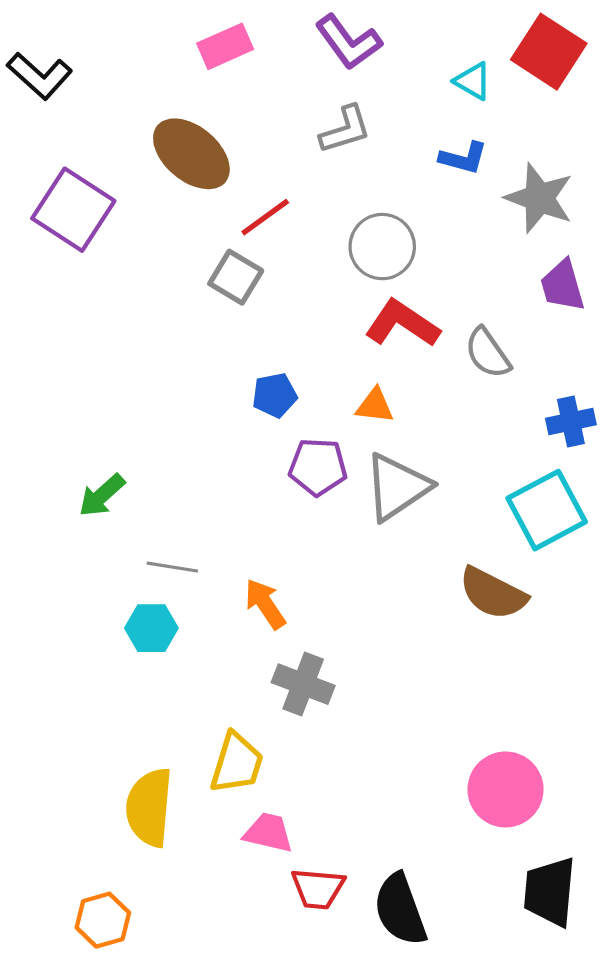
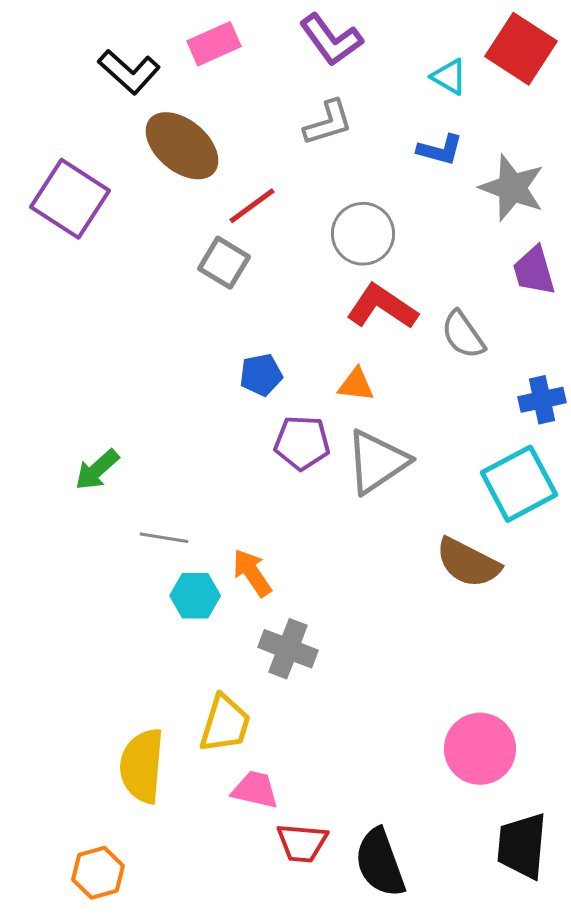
black L-shape: (40, 76) -> (129, 72), moved
cyan hexagon: (151, 628) -> (195, 596), moved

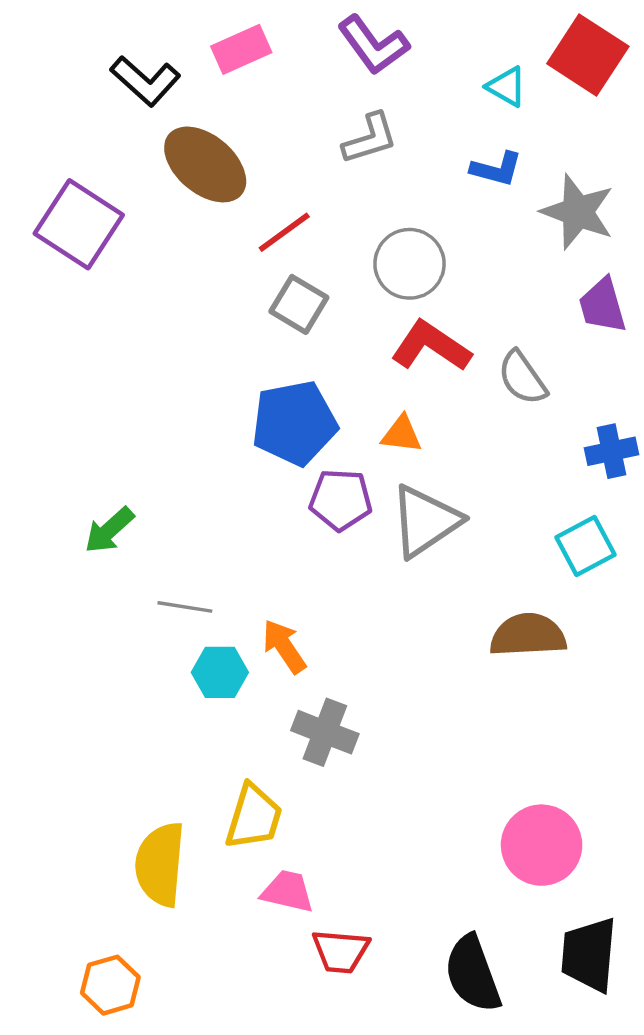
gray square: (224, 263) -> (299, 304), moved
blue pentagon: (261, 375) -> (294, 423), size x1.8
cyan square: (519, 484) -> (586, 546), size x0.7
brown semicircle: (468, 563) -> (528, 635), turned 150
black semicircle: (380, 863) -> (473, 974), moved

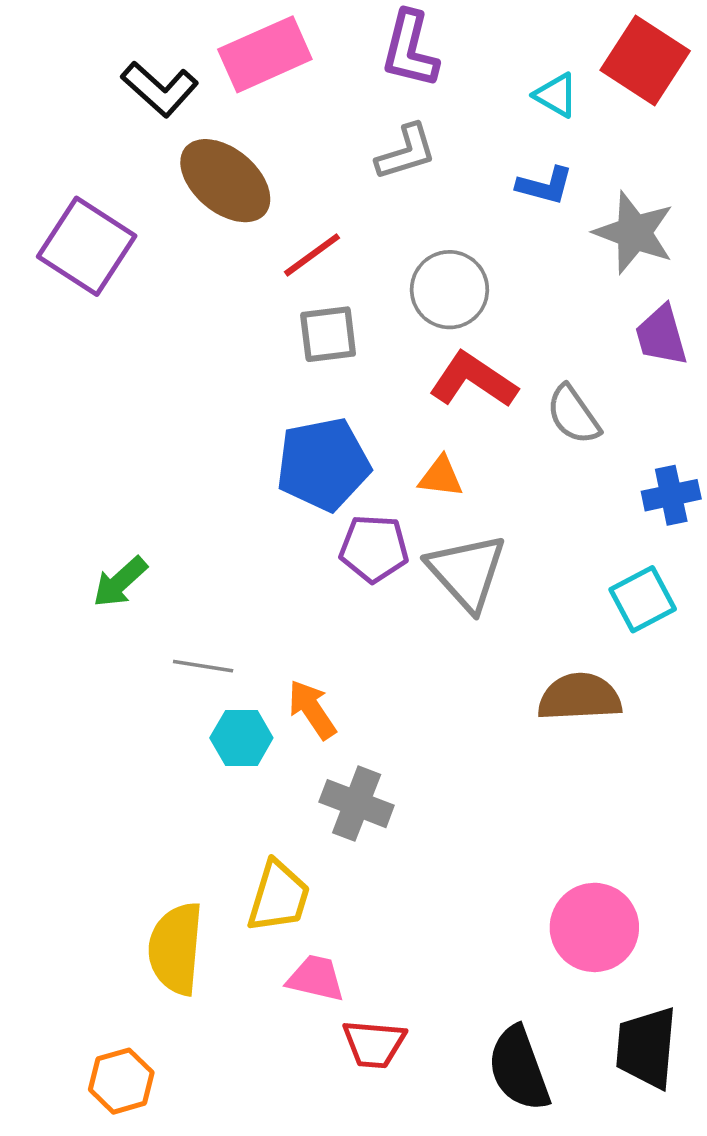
purple L-shape: (373, 45) -> (410, 49), turned 50
pink rectangle: (241, 49) -> (265, 54), size x1.4
gray square: (299, 304) -> (328, 334), turned -38
gray triangle: (425, 521) -> (467, 572), turned -38

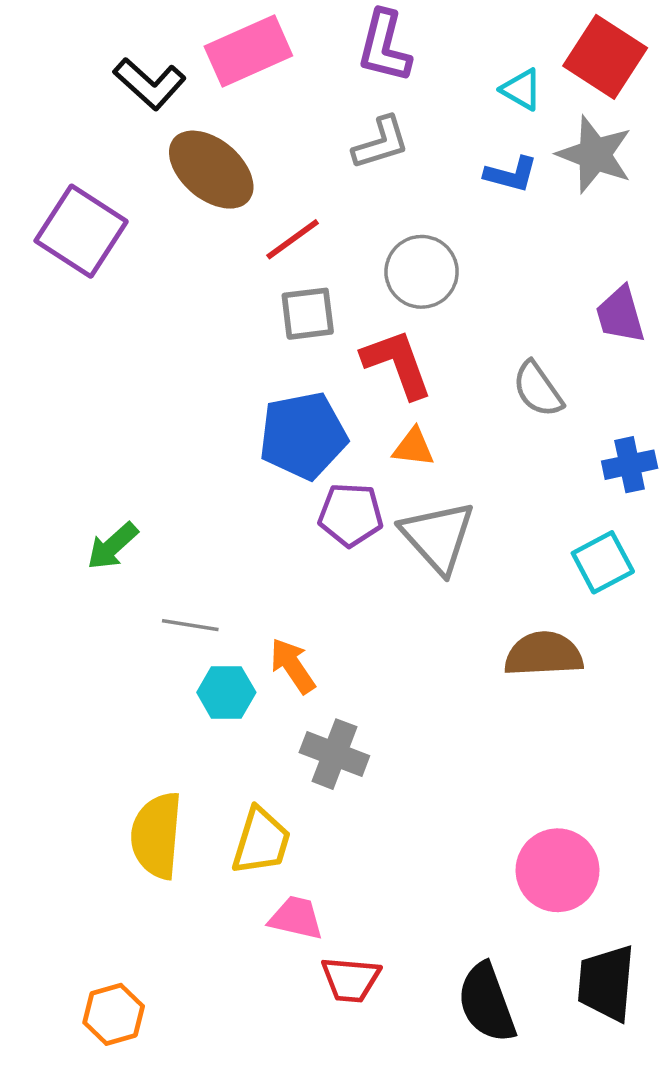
gray star: (634, 233) -> (595, 154), moved
red L-shape: (473, 380) -> (397, 364), moved, turned 36
yellow semicircle: (176, 949) -> (157, 835), moved

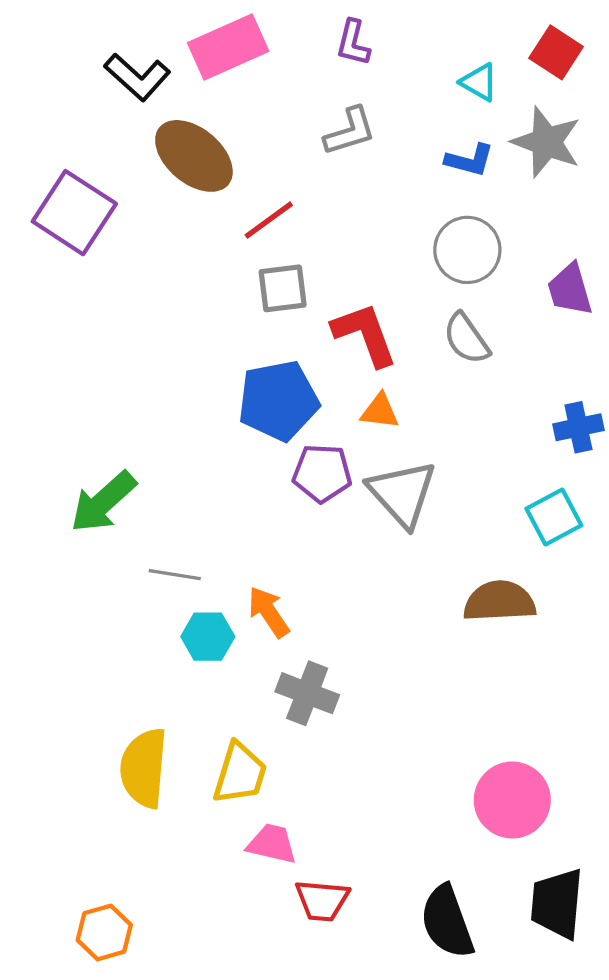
purple L-shape: (384, 46) -> (353, 43), size x0.7
red square: (605, 57) -> (556, 52), size x0.7
gray circle: (422, 272) -> (467, 250), moved
gray semicircle: (538, 389) -> (466, 339), moved
green arrow: (112, 546) -> (103, 502), size x1.4

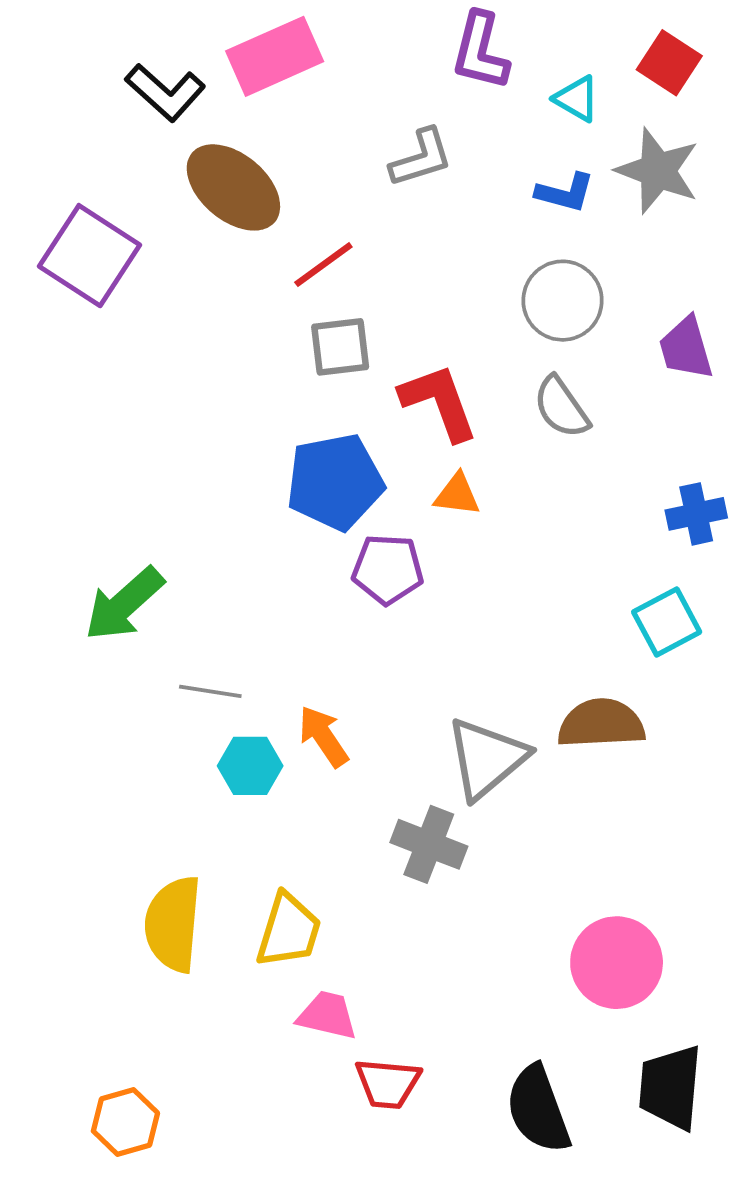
purple L-shape: (353, 43) -> (480, 51), moved, size x1.4
gray triangle: (402, 493) -> (487, 758), moved, turned 32
gray cross: (307, 693) -> (429, 844), moved

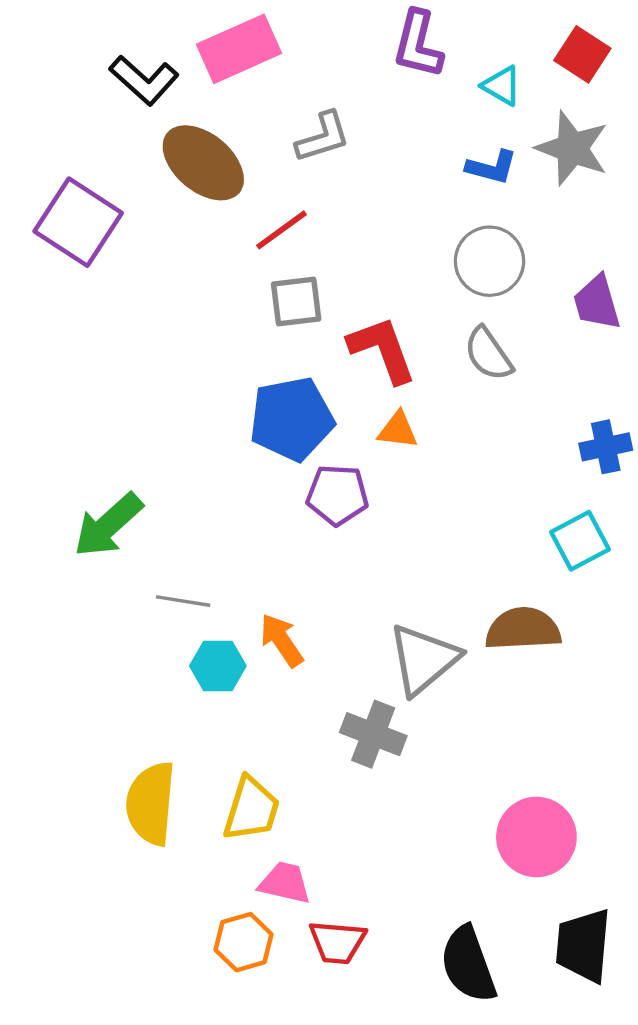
gray L-shape: (421, 158) -> (323, 137), moved
orange hexagon: (125, 1122) -> (244, 942), moved

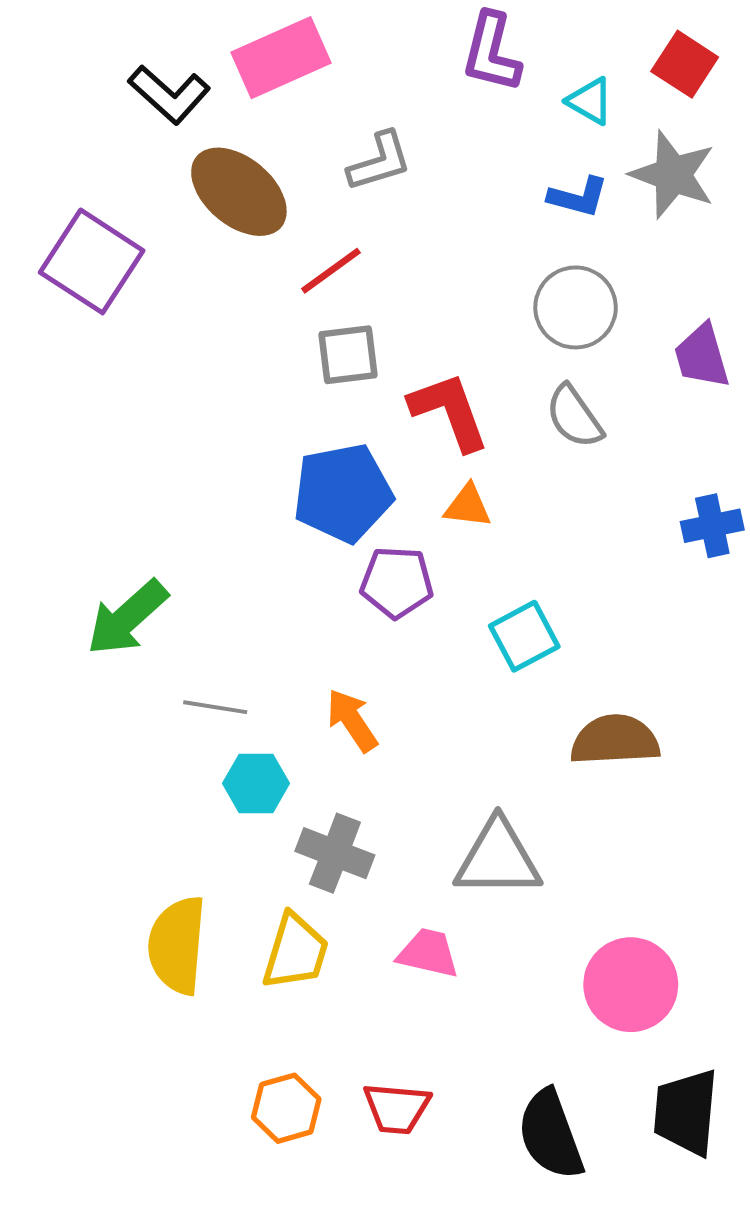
cyan square: (580, 541) -> (524, 636), moved
orange arrow: (282, 640) -> (352, 720), moved
gray triangle: (424, 659) -> (498, 858), moved, turned 40
gray cross: (373, 734) -> (335, 853), moved
pink trapezoid: (285, 883) -> (428, 953), moved

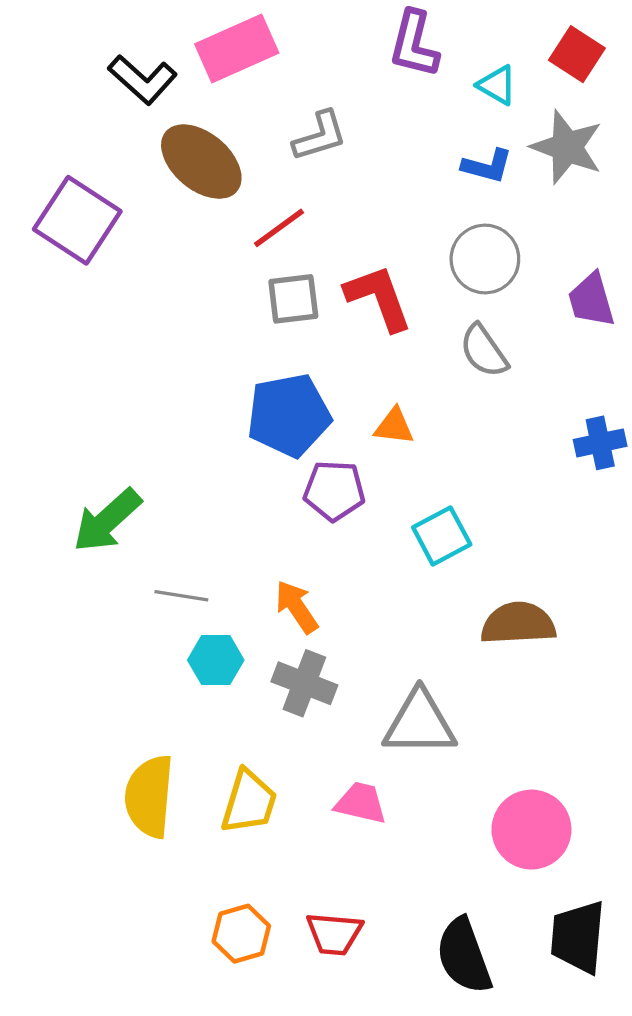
red L-shape: (449, 411) -> (379, 298), moved
gray cross: (335, 853) -> (304, 683), moved

